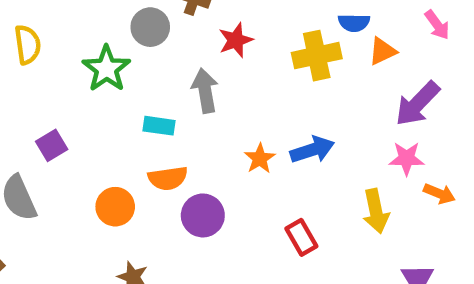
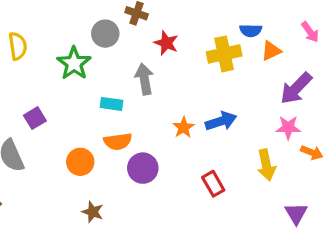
red star: (236, 40) -> (166, 43), turned -30

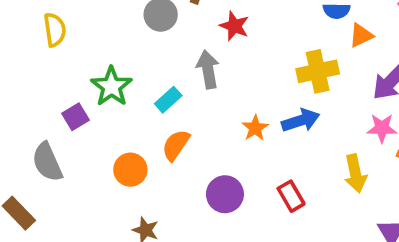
yellow cross: (224, 54) -> (318, 71), moved
green star: (74, 63) -> (111, 86), moved
cyan rectangle: (112, 104) -> (168, 100), turned -50
orange semicircle: (118, 142) -> (176, 145), turned 132
purple circle: (143, 168) -> (225, 194), moved

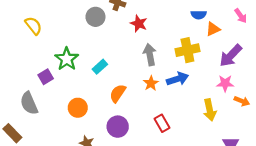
yellow semicircle: (55, 30) -> (33, 26), turned -30
gray arrow: (208, 69) -> (150, 55), moved
orange semicircle: (176, 145) -> (118, 93), moved
purple circle: (225, 194) -> (118, 127), moved
red rectangle: (291, 196) -> (162, 123), moved

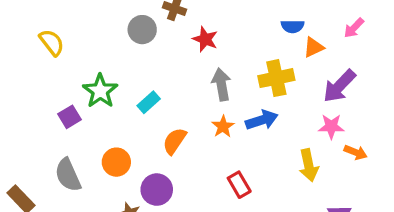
pink arrow: (241, 16) -> (354, 28), turned 80
gray semicircle: (29, 103) -> (68, 175), moved
purple circle: (118, 127) -> (157, 190), moved

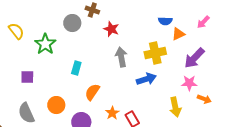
green star: (100, 91) -> (45, 44), moved
cyan rectangle: (149, 102) -> (76, 68), turned -32
purple square: (69, 117) -> (27, 77), turned 32
orange star: (223, 127) -> (112, 113), moved

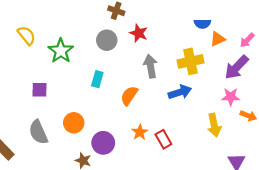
pink arrow: (203, 22) -> (247, 40), moved
gray circle: (72, 23) -> (107, 40), moved
orange semicircle: (92, 92) -> (129, 96), moved

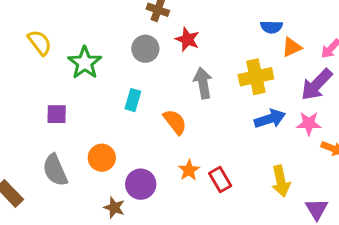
blue arrow: (180, 92) -> (270, 119), moved
orange semicircle: (129, 96) -> (175, 122), turned 108
yellow arrow: (214, 125) -> (281, 181), moved

